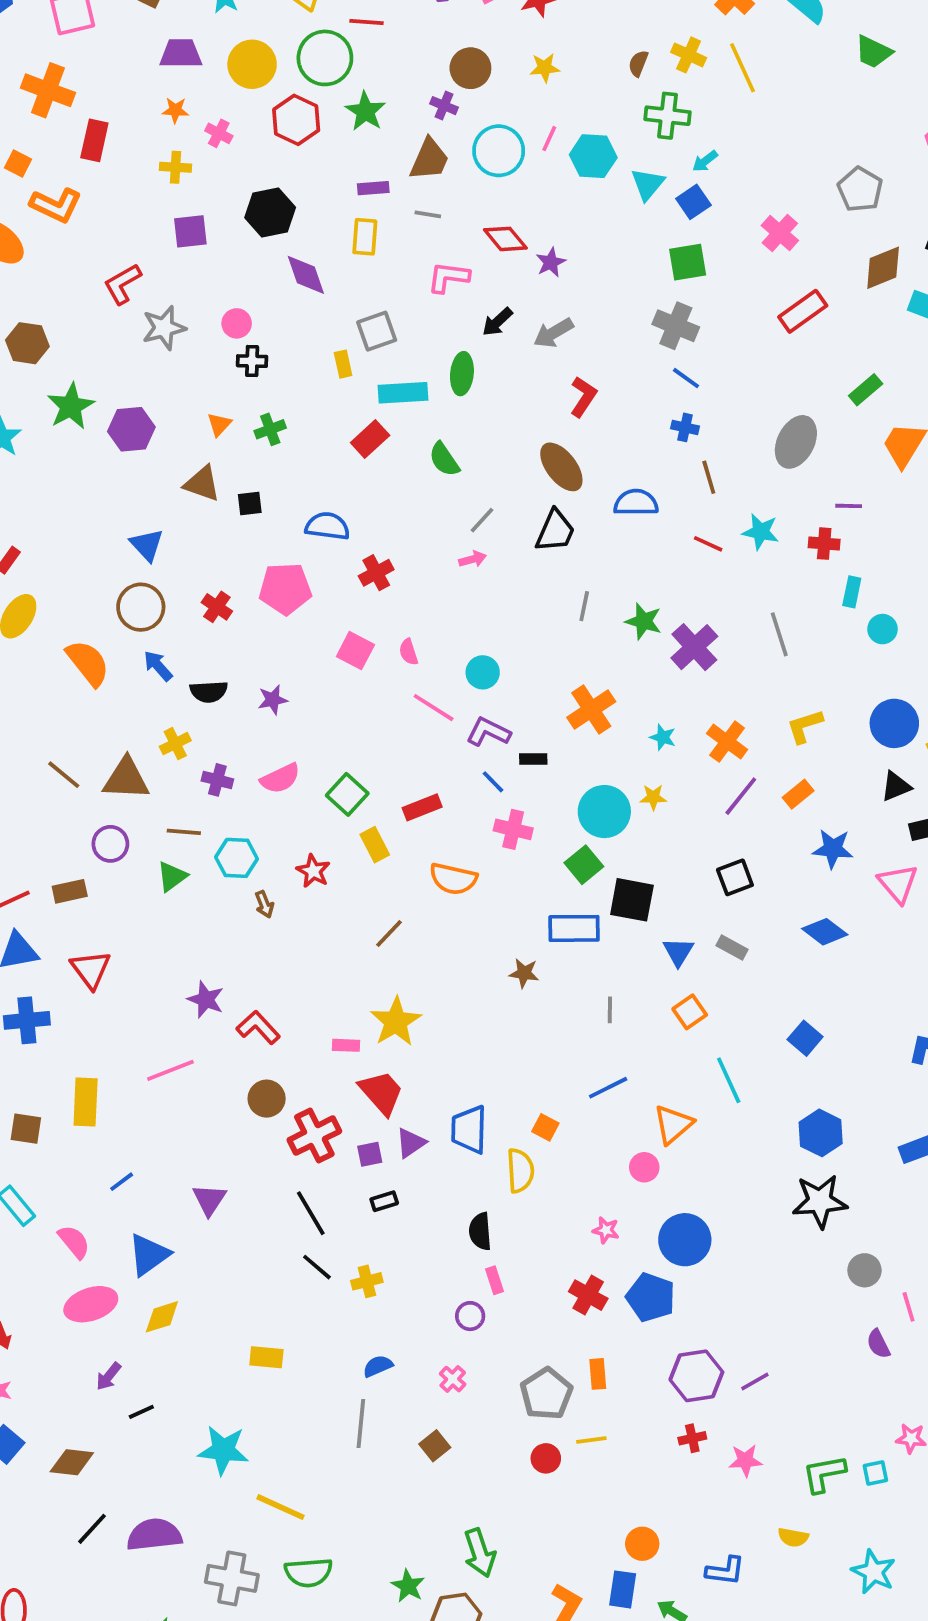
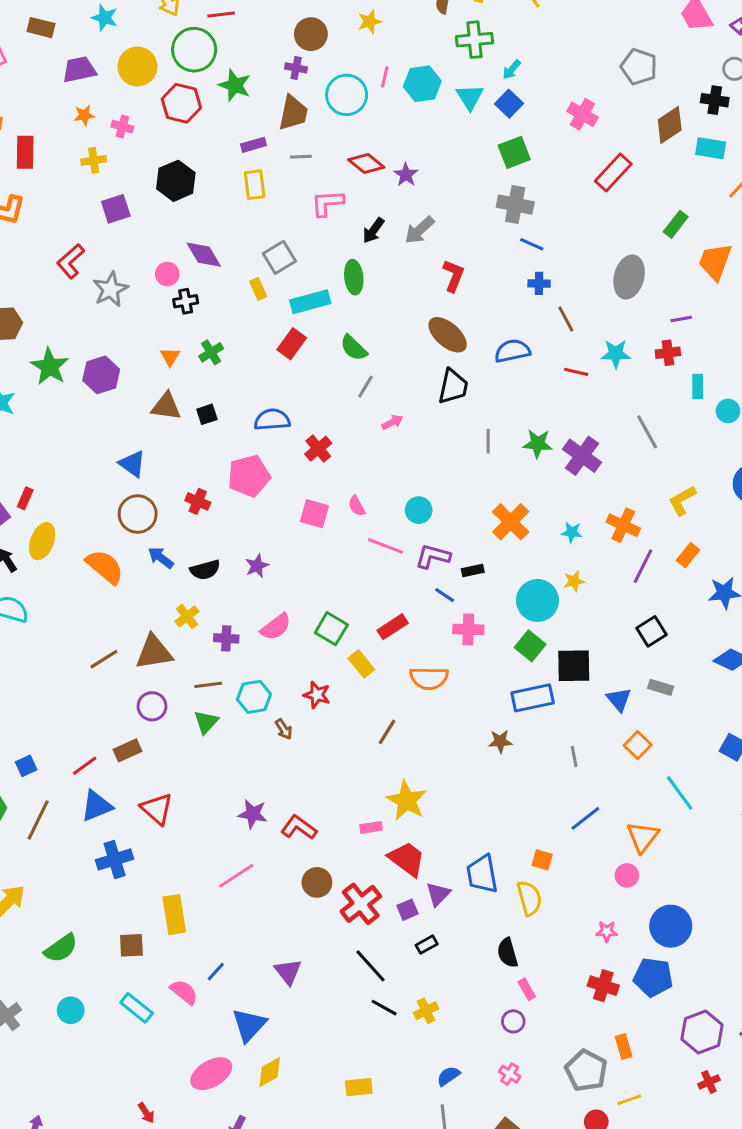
purple diamond: (306, 275) -> (204, 255), moved
gray line: (482, 520) -> (365, 387), moved
brown line: (64, 775) -> (104, 659), turned -60
pink semicircle: (74, 1242) -> (184, 992), moved

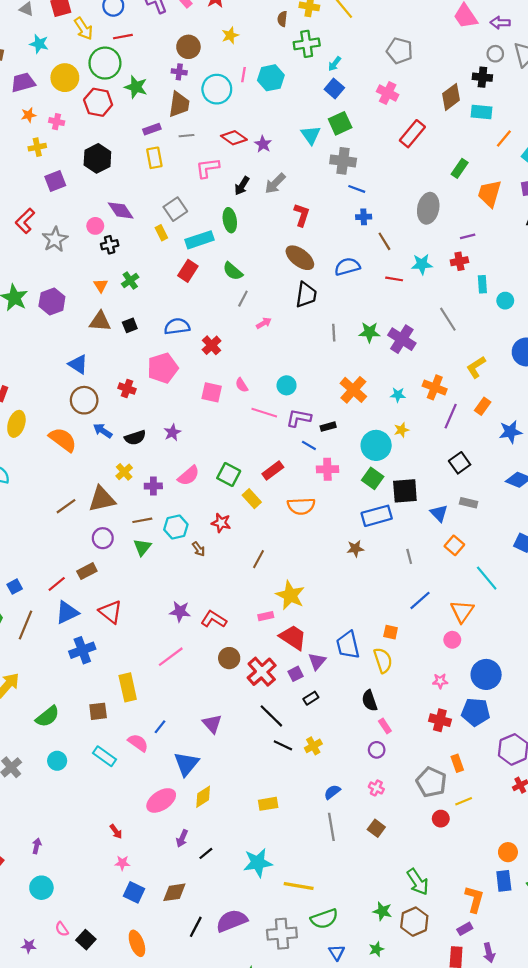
gray pentagon: (639, 67) -> (400, 51), moved
cyan triangle: (470, 97) -> (311, 135), moved
brown line: (387, 732) -> (259, 559), moved

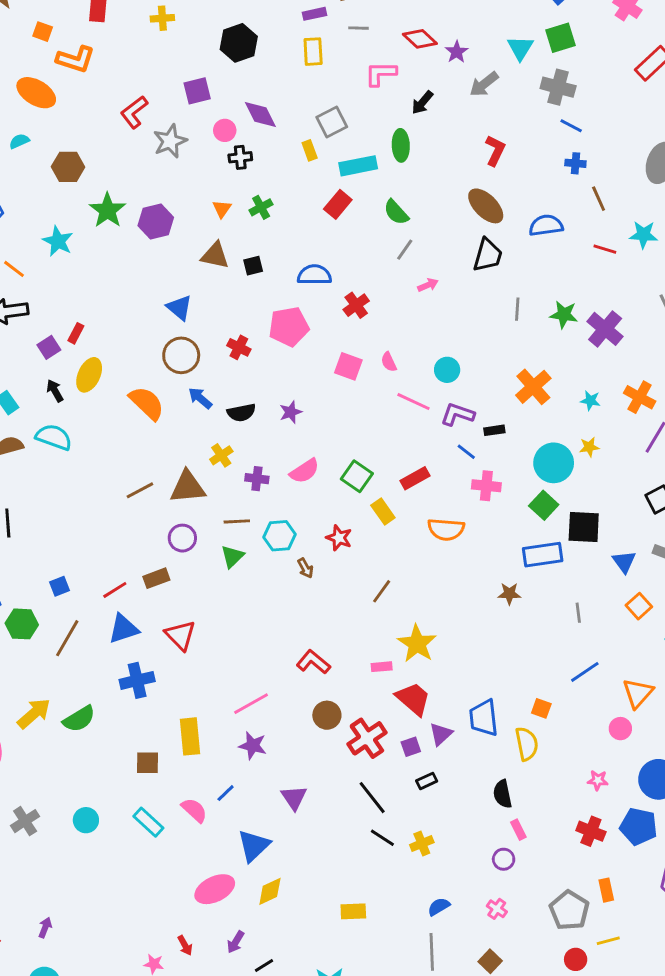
purple square: (55, 181) -> (197, 91), moved
gray arrow: (275, 183) -> (484, 84), moved
purple star: (180, 611) -> (253, 746), moved
green semicircle: (47, 716) -> (79, 719), moved
red arrow: (116, 832) -> (185, 945), moved

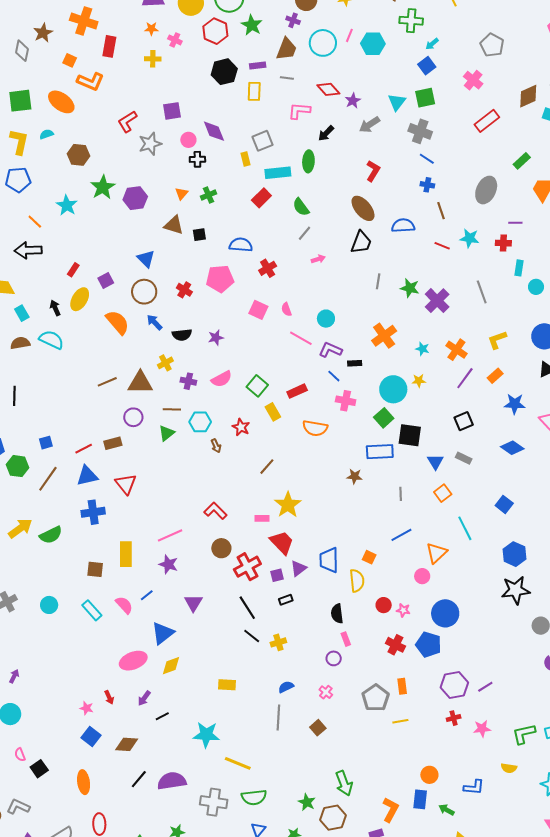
black hexagon: (239, 43) -> (224, 72), moved
purple square: (49, 347) -> (106, 281), moved
red circle: (576, 959) -> (384, 605), moved

